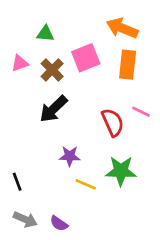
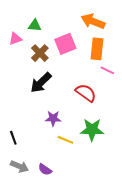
pink triangle: (20, 63) -> (15, 39), moved
pink line: (141, 112) -> (107, 70), moved
red semicircle: (113, 122) -> (86, 93), turned -30

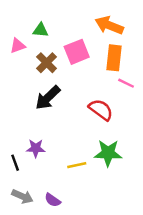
purple star: (53, 118) -> (36, 148), moved
yellow line: (65, 140) -> (77, 165), turned -35

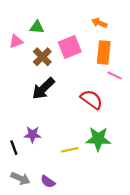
orange arrow: (109, 25) -> (99, 23), size x0.6

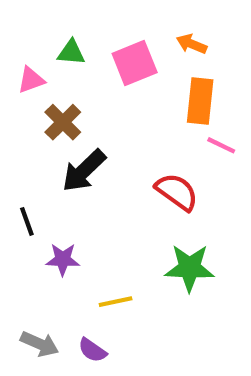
pink square: (70, 47) -> (135, 63), moved
brown cross: (42, 57) -> (63, 122), moved
black line: (14, 148) -> (27, 221), moved
yellow line: (70, 150) -> (116, 302), moved

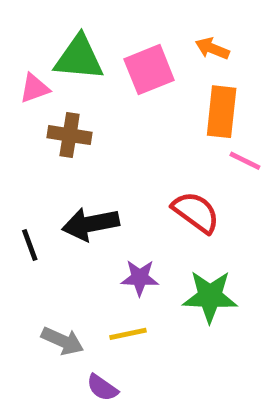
green triangle: (71, 52) -> (79, 58), size x1.6
brown cross: (63, 122) -> (70, 135), turned -36
black arrow: (84, 171) -> (91, 224), moved, turned 33
purple star: (63, 259) -> (140, 278), moved
gray arrow: (40, 344) -> (63, 341), moved

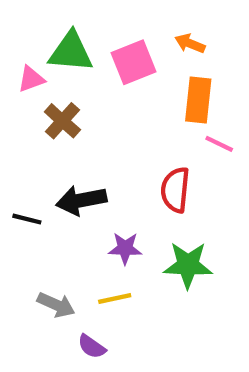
brown cross: (70, 135) -> (62, 121), turned 33
red semicircle: (196, 212) -> (175, 190), turned -120
black line: (30, 245) -> (27, 219), turned -56

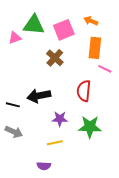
brown cross: (62, 121) -> (55, 58), moved
gray arrow: (56, 305) -> (14, 132), moved
purple semicircle: (92, 347) -> (44, 166), turned -32

